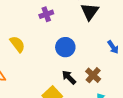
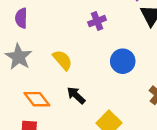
black arrow: (69, 77) -> (76, 95), moved

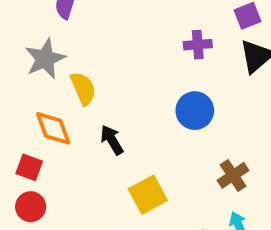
purple cross: (97, 21) -> (198, 45), moved
yellow semicircle: (62, 60) -> (83, 88), moved

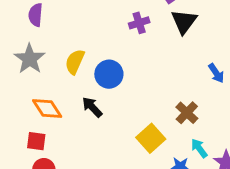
yellow semicircle: (83, 88) -> (75, 62), moved, turned -120
blue circle: (195, 111) -> (109, 74), moved
yellow square: (148, 195) -> (151, 138), moved

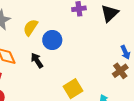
brown cross: (187, 113) -> (120, 71), moved

